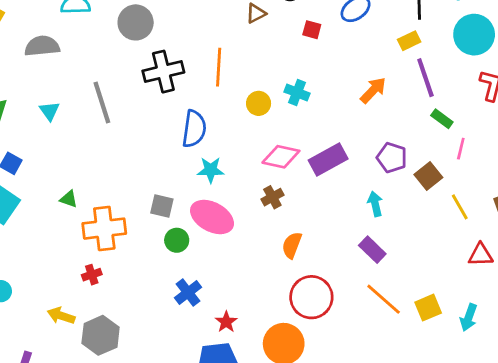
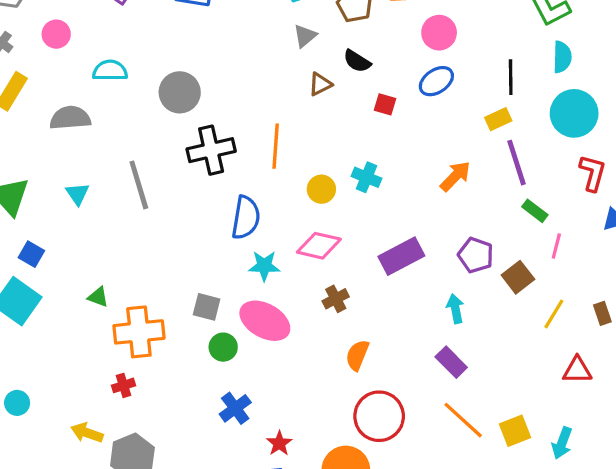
pink diamond: (281, 157) -> (319, 246), moved
yellow line: (460, 207) -> (554, 314), turned 60

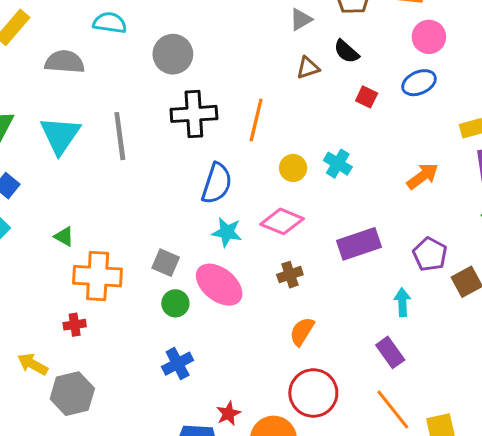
cyan triangle: (78, 194) -> (60, 135), size x1.8
red star: (279, 443) -> (228, 414), moved

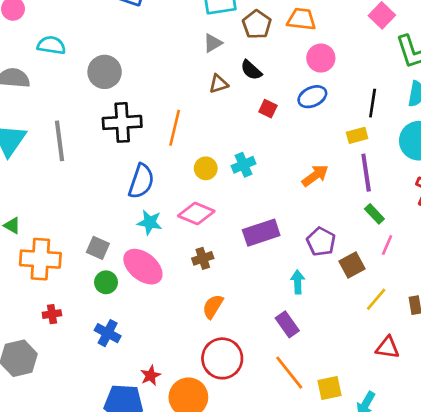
cyan cross: (338, 164) -> (244, 165), turned 35
red cross: (75, 325) -> (52, 314), moved
blue cross: (178, 364) -> (108, 333), turned -35

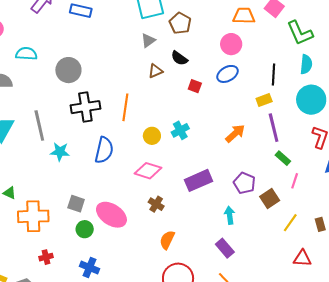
orange trapezoid: (301, 19) -> (244, 16), moved
cyan star: (150, 222) -> (60, 152), moved
brown cross: (203, 258) -> (156, 204), turned -35

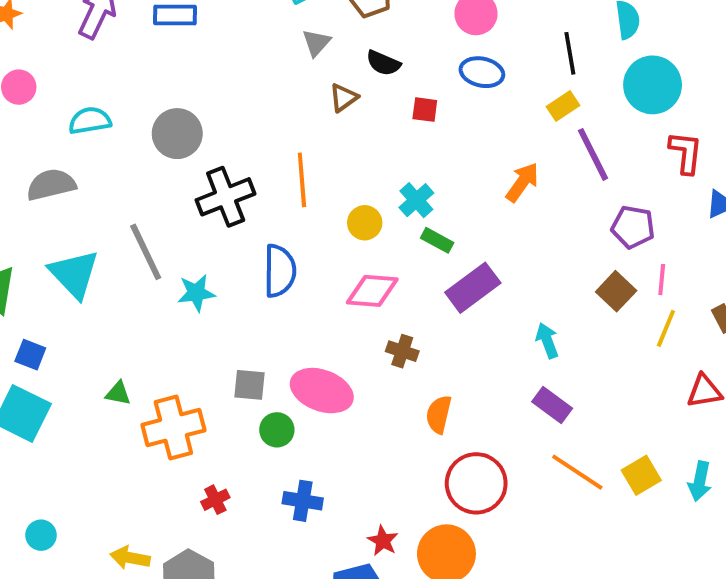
blue ellipse: (228, 74) -> (482, 72), turned 55
green rectangle: (283, 158) -> (437, 240), moved
pink line: (295, 181) -> (662, 280), moved
purple pentagon: (244, 183) -> (633, 227), moved

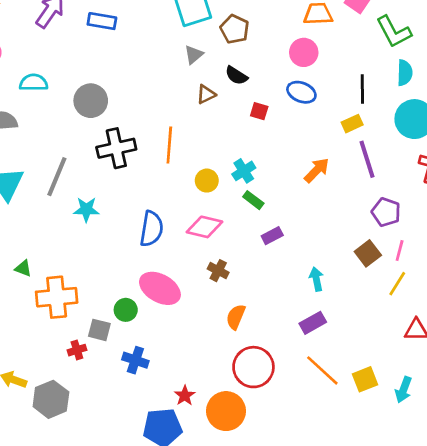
gray line: (146, 252) -> (57, 177), turned 39
blue semicircle: (280, 271) -> (151, 229), moved
purple rectangle: (473, 288) -> (272, 236), size x0.6
gray square: (249, 385) -> (99, 330), moved
purple rectangle: (552, 405) -> (313, 323), turned -75

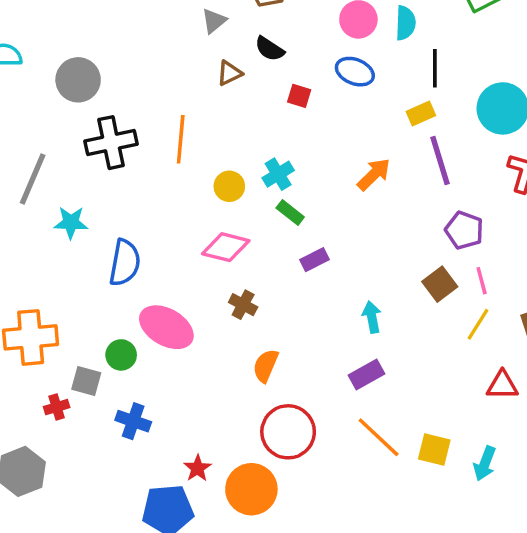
cyan semicircle: (405, 73) -> (405, 23), moved
blue semicircle: (151, 229) -> (125, 263), moved
pink line: (400, 250) -> (482, 281), turned -30
yellow square: (365, 379) -> (434, 449), turned 35

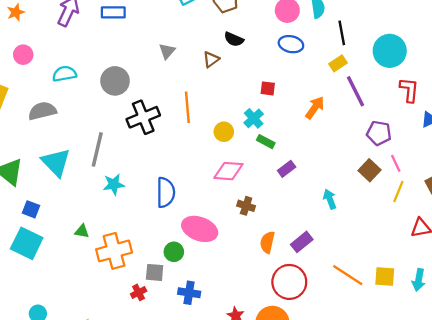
gray triangle: (214, 21) -> (167, 51), moved
red square: (299, 96) -> (268, 88), moved
cyan star: (71, 223) -> (114, 184), moved
purple rectangle: (367, 375) -> (302, 242), moved

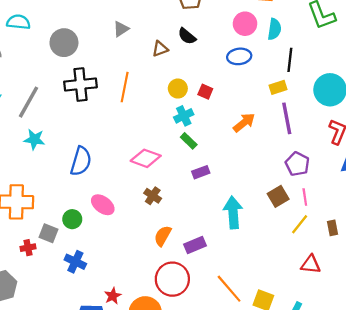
blue ellipse: (291, 44) -> (239, 56), turned -35
yellow circle: (224, 132) -> (178, 89), moved
cyan arrow: (330, 199) -> (233, 212), size x1.6
pink ellipse: (200, 229) -> (103, 205), size x0.7

